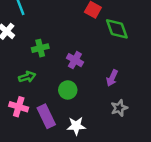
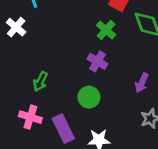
green cross: (40, 48) -> (106, 30), moved, turned -35
green arrow: (27, 77) -> (40, 81), turned 133

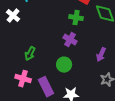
green cross: (106, 30) -> (76, 18), turned -32

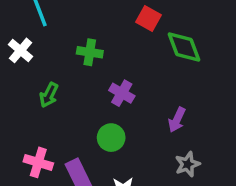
green cross: (76, 18) -> (90, 52), moved
green arrow: (30, 54) -> (49, 95), moved

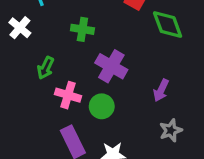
purple cross: (122, 93) -> (111, 66), size x1.4
pink cross: (38, 162) -> (68, 95), moved

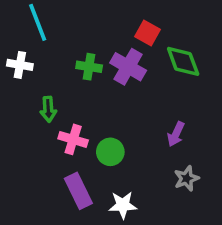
white cross: (20, 28) -> (20, 65), turned -30
purple cross: (111, 66) -> (128, 67), moved
green arrow: (46, 68) -> (48, 109), turned -30

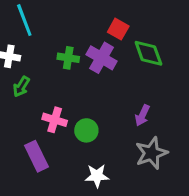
green arrow: (48, 109) -> (21, 87), moved, turned 35
gray star: (187, 178) -> (151, 153), size x1.5
purple rectangle: (78, 191) -> (36, 156), moved

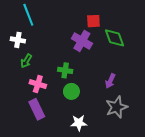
red square: (118, 29) -> (93, 21), turned -32
green cross: (68, 58) -> (65, 70), moved
pink cross: (55, 120) -> (38, 84), moved

